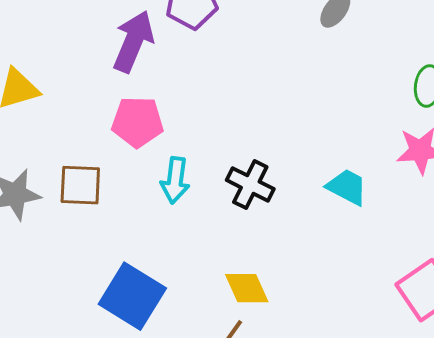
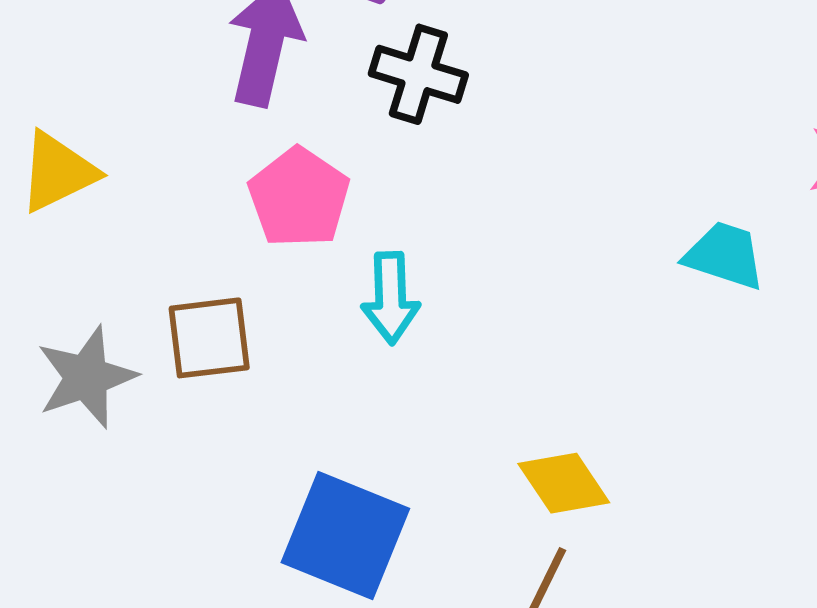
pink pentagon: (137, 122) -> (299, 198), turned -30
black cross: (250, 185) -> (418, 74), moved

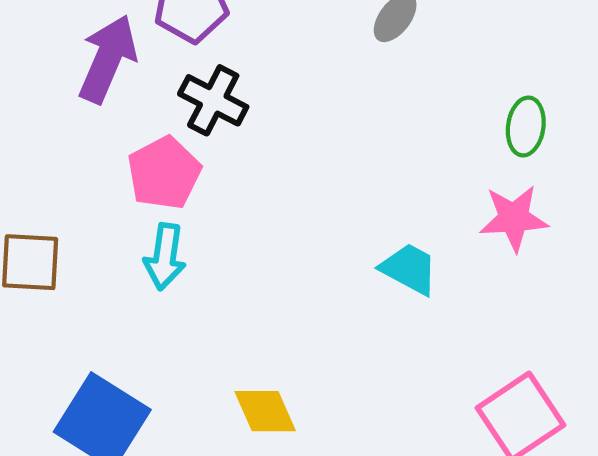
pink pentagon: (299, 198) -> (164, 173), moved

